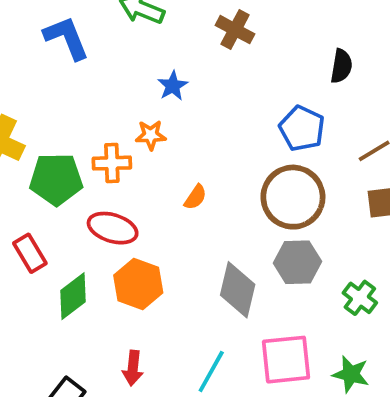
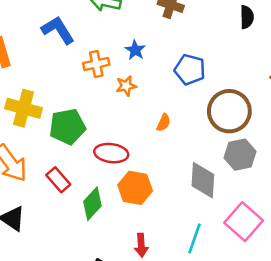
blue pentagon: (302, 128) -> (190, 70), moved
orange cross: (112, 163) -> (96, 64), moved
pink square: (286, 360) -> (244, 222), turned -33

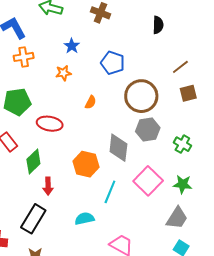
orange cross: (96, 64) -> (24, 57), moved
orange hexagon: (135, 188) -> (86, 164), moved
red arrow: (141, 245) -> (48, 186), moved

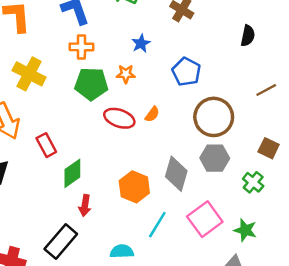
brown square: (188, 93) -> (269, 148), moved, turned 30
green pentagon: (17, 102) -> (91, 84), moved
red ellipse: (50, 124) -> (119, 118), moved

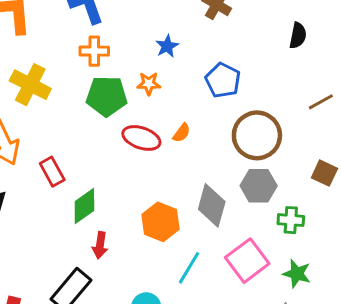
green cross: (253, 182) -> (291, 220), moved, turned -35

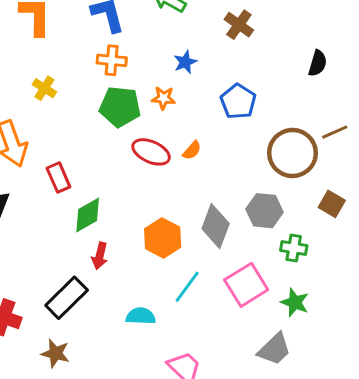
yellow cross: (30, 85) -> (44, 88), size x0.6
brown circle: (257, 135) -> (292, 153), moved

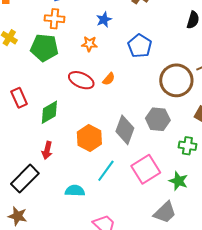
green pentagon: (120, 107) -> (44, 48), moved
green diamond: (88, 215) -> (49, 112), moved
green cross: (294, 248) -> (187, 146), moved

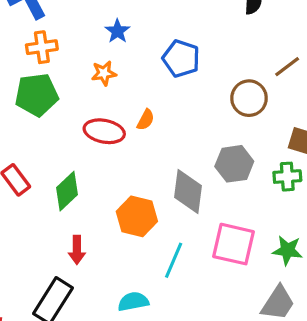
brown circle: (176, 80) -> (249, 98), size x0.7
green cross: (187, 146) -> (287, 177), moved
pink square: (146, 169) -> (234, 244), turned -32

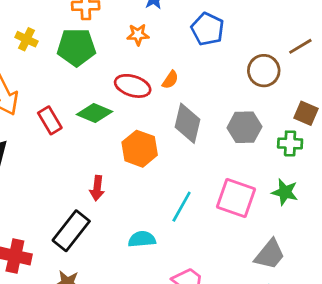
green diamond: (67, 191) -> (95, 113), moved, turned 60
gray diamond: (188, 191) -> (188, 123), moved
orange hexagon: (137, 216) -> (140, 149), moved
green star: (287, 250) -> (285, 192), moved

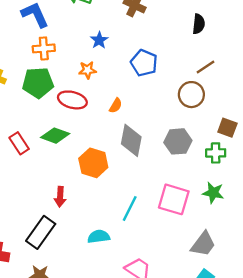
brown line: (300, 46) -> (205, 67), moved
red ellipse: (133, 86) -> (72, 100), moved

